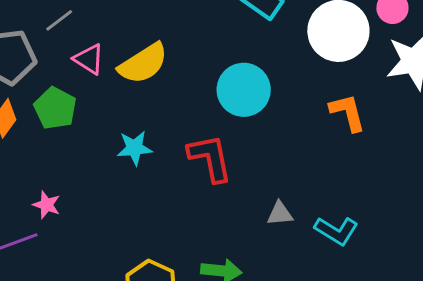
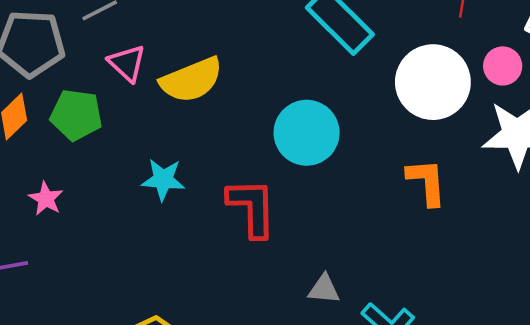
green pentagon: (55, 108) -> (76, 115), turned -30
pink star: (47, 205) -> (46, 199), moved

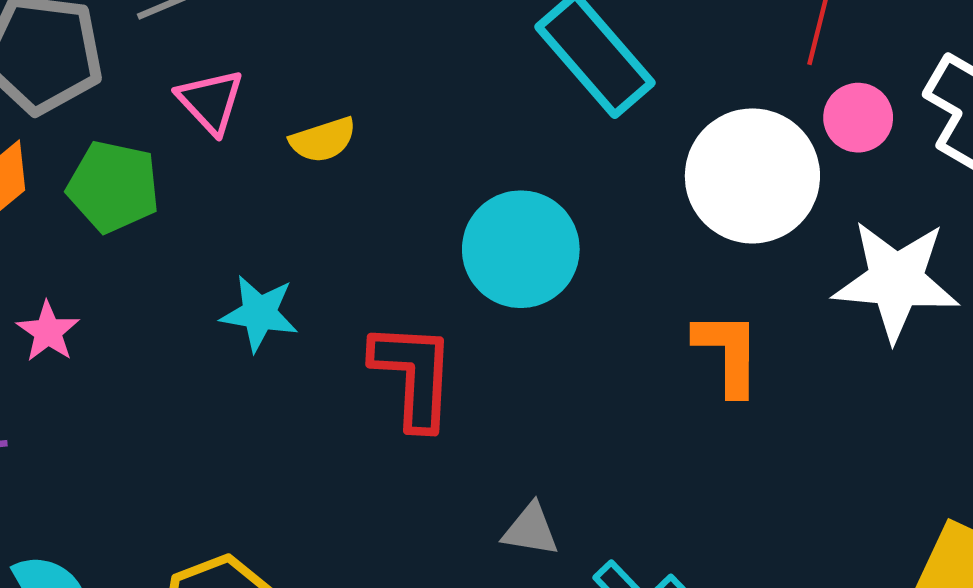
pink circle: (503, 66) -> (858, 118), moved
yellow semicircle: (191, 80) -> (323, 140), size x0.6

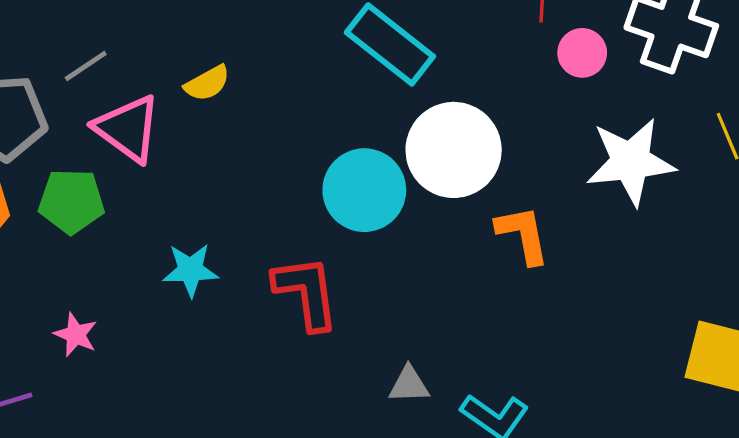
pink triangle: (211, 101) -> (128, 129), size x1.4
yellow semicircle: (323, 140) -> (207, 83), moved
white circle: (752, 176) -> (454, 150), moved
pink star: (48, 332) -> (76, 335), moved

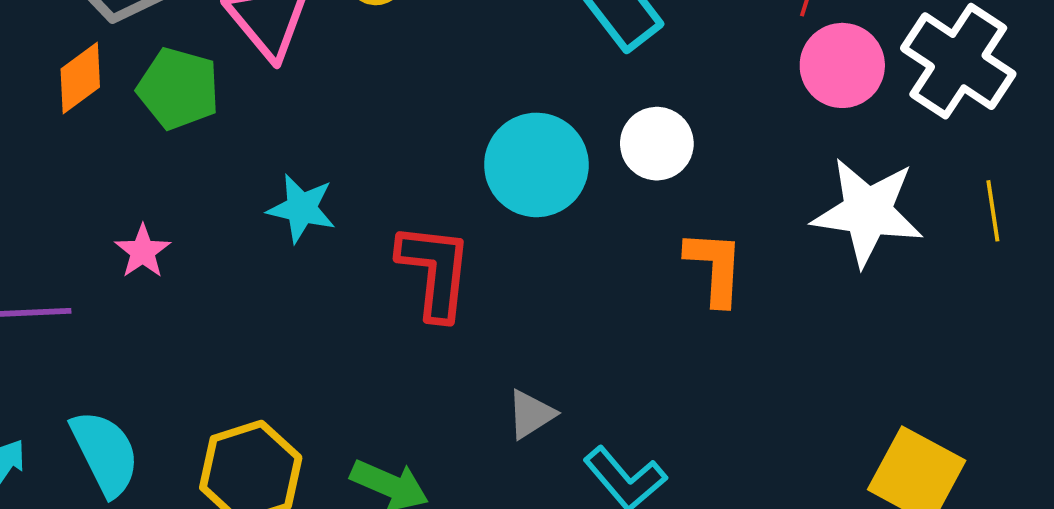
pink circle: (582, 53) -> (842, 65), size x1.4
white circle: (454, 150) -> (657, 144), size x0.6
gray triangle: (409, 385) -> (531, 414), turned -45

